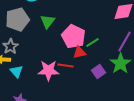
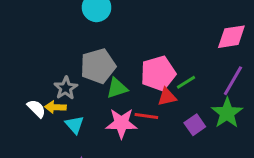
gray pentagon: (17, 19) -> (98, 66), moved
green triangle: (47, 21) -> (117, 88), moved, turned 35
pink pentagon: (73, 36) -> (158, 73), turned 30

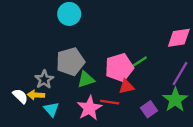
green line: (186, 82) -> (139, 62), moved
pink star: (121, 123) -> (89, 108), turned -30

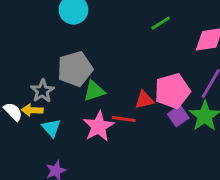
green line: (139, 62) -> (161, 23), moved
pink pentagon: (119, 68) -> (172, 91), moved
purple square: (149, 109) -> (178, 116), moved

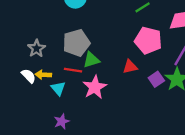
gray star: (42, 91) -> (37, 48), moved
pink pentagon: (172, 91) -> (148, 40), moved, turned 30
red line: (124, 119) -> (73, 70), moved

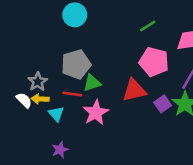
gray star: (37, 48) -> (38, 82), moved
red triangle: (130, 67) -> (134, 90), size x1.5

